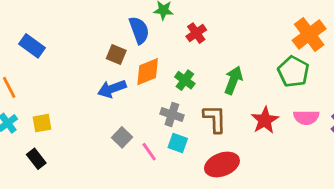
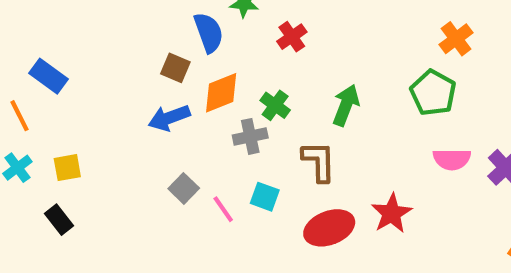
orange cross: (309, 34) -> (456, 39), size x0.7
blue rectangle: (32, 46) -> (49, 76), moved
gray cross: (172, 114) -> (250, 136), moved, turned -30
red star: (265, 120) -> (392, 213), moved

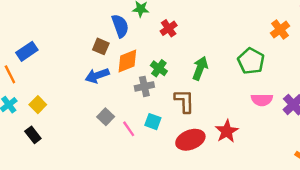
orange cross: (456, 39) -> (280, 30), moved
blue rectangle: (49, 76) -> (27, 51), turned -70
yellow square: (67, 168) -> (38, 105), turned -35

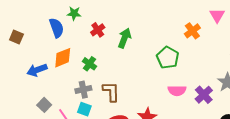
brown square: (101, 46) -> (16, 37), moved
green arrow: (200, 68) -> (124, 38), moved
gray cross: (144, 86) -> (83, 90), moved

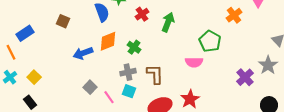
pink semicircle: (177, 91) -> (194, 62), moved

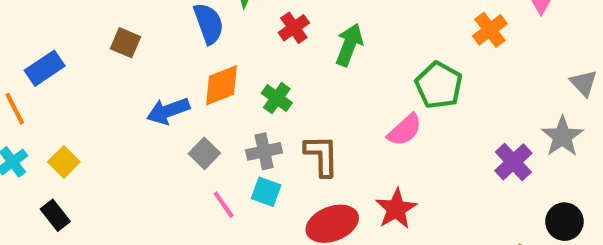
pink semicircle: (194, 62) -> (405, 130), turned -42
gray square: (90, 87) -> (204, 153), moved

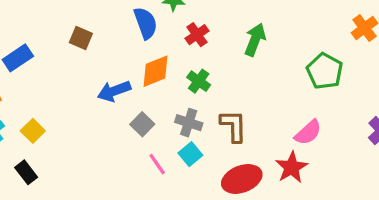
red cross: (294, 28) -> (197, 35), moved
pink semicircle: (405, 130) -> (308, 133), moved
gray cross: (264, 151) -> (189, 123), turned 30
cyan square: (266, 192) -> (190, 154), turned 30

